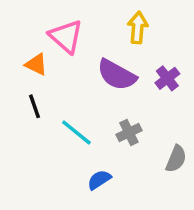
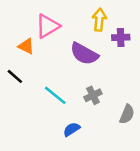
pink triangle: (66, 36) -> (48, 26), turned 48
purple cross: (167, 78) -> (121, 37), moved, turned 36
black line: (35, 106) -> (15, 76), moved, turned -30

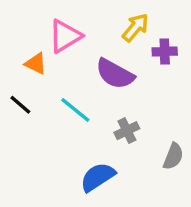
yellow arrow: (99, 20) -> (135, 27), turned 35
cyan line: (55, 95) -> (75, 110), moved
blue semicircle: (72, 129) -> (98, 177), size x1.5

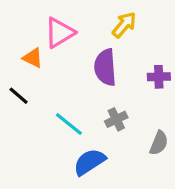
purple cross: (165, 52) -> (159, 77), moved
purple semicircle: (115, 74) -> (105, 67), turned 57
cyan line: (75, 110) -> (69, 124), moved

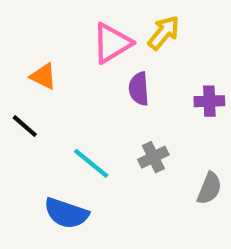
pink triangle: (60, 33) -> (112, 43), moved
purple semicircle: (105, 67) -> (139, 89), size x0.7
blue semicircle: (89, 162) -> (66, 213), moved, turned -128

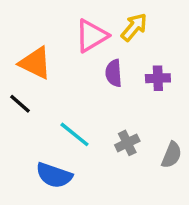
orange triangle: (43, 76) -> (35, 63), size x1.5
purple cross: (209, 101) -> (158, 78), moved
gray cross: (153, 157) -> (127, 143), moved

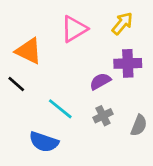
yellow arrow: (134, 27) -> (122, 23), moved
purple semicircle: (114, 73) -> (100, 81), moved, turned 65
purple cross: (158, 78) -> (128, 63), size x1.4

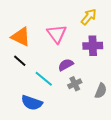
pink triangle: (74, 29) -> (57, 34), moved, turned -35
purple semicircle: (100, 81) -> (66, 65), moved
black line: (16, 84) -> (20, 61), moved

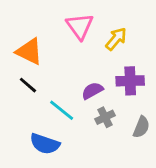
yellow arrow: (89, 17) -> (116, 39), moved
pink triangle: (57, 34) -> (80, 26), moved
purple cross: (93, 46) -> (130, 81), moved

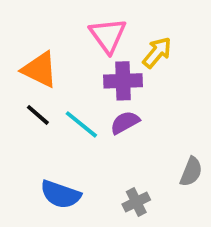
purple cross: (130, 81) -> (123, 81), moved
cyan line: (62, 110) -> (81, 124), moved
gray cross: (105, 117) -> (136, 202), moved

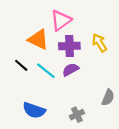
pink triangle: (108, 35) -> (61, 20), turned 30
yellow arrow: (157, 52) -> (99, 43), moved, turned -72
orange triangle: (40, 69) -> (38, 40), moved

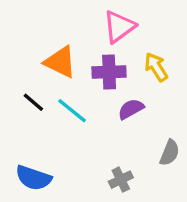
pink triangle: (61, 20) -> (119, 27), moved
purple semicircle: (70, 70) -> (131, 109), moved
blue semicircle: (34, 110) -> (33, 178), moved

